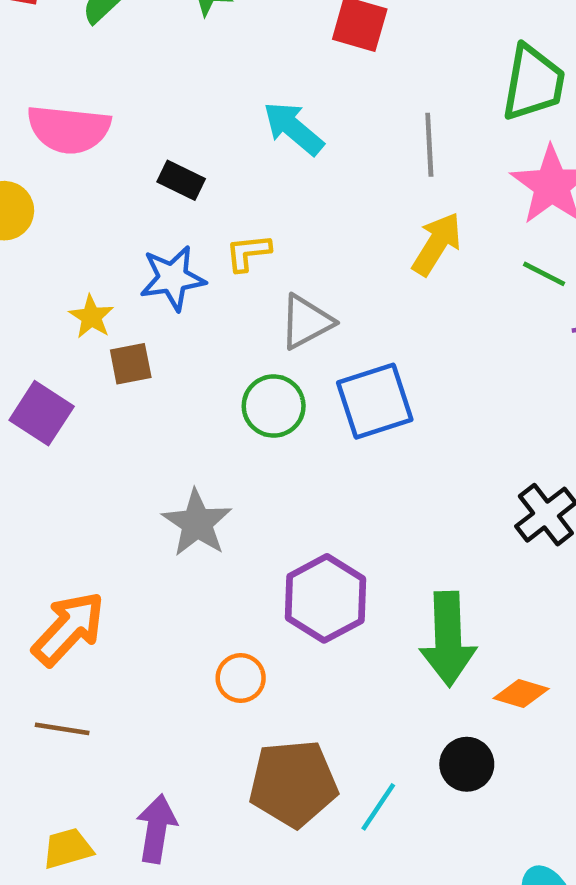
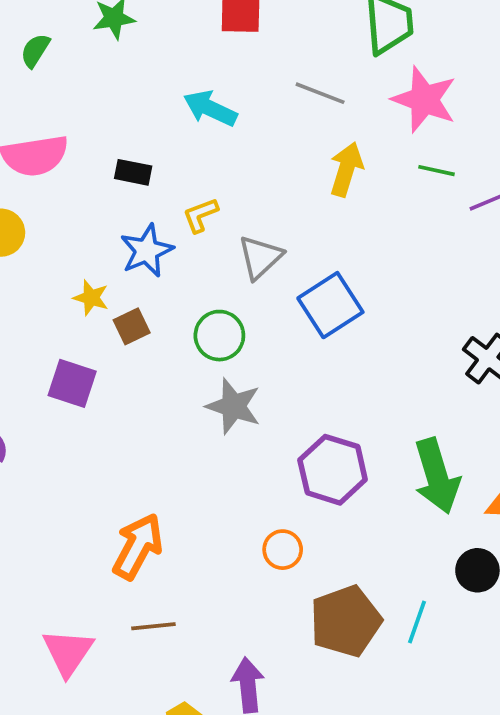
gray line: (429, 145) -> (320, 93), turned -51
green circle: (274, 406) -> (219, 336), moved
gray star: (197, 523) -> (233, 406), moved

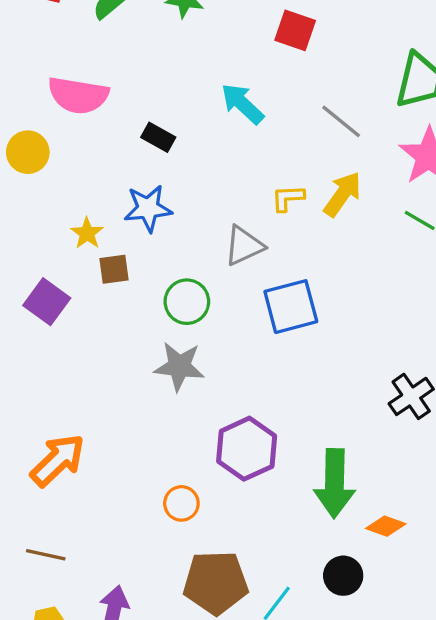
yellow L-shape: (200, 215) -> (288, 198), moved
gray star: (233, 406) -> (179, 366), turned -30
brown line: (153, 626) -> (46, 555), moved

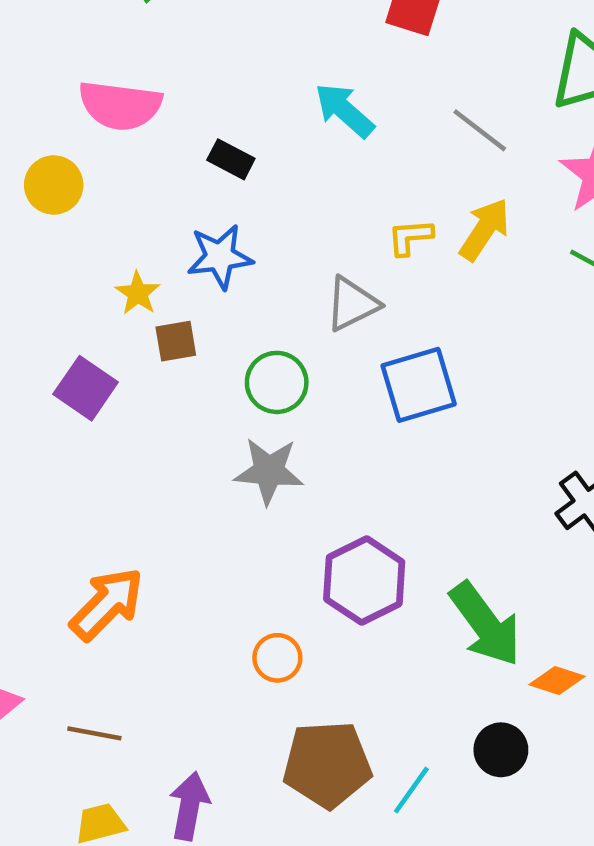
green arrow: (335, 483) -> (485, 624), turned -36

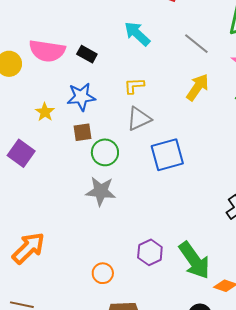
pink semicircle: (120, 105) -> (47, 51), moved
yellow L-shape: (410, 237) -> (134, 86), moved
brown square: (176, 341) -> (82, 132), moved
purple hexagon: (364, 581) -> (150, 252), moved, size x0.7

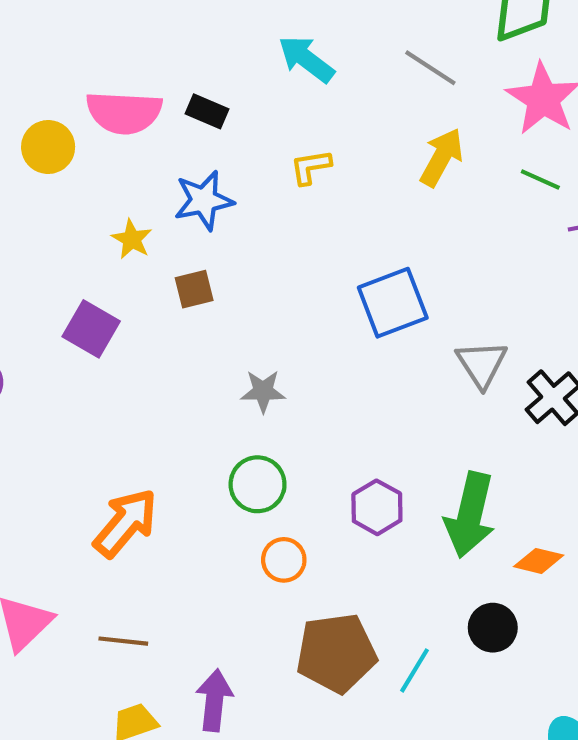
gray triangle: (139, 119) -> (482, 364), moved, turned -32
brown square: (82, 132) -> (194, 289), moved
green circle: (105, 152) -> (258, 484), moved
gray star: (101, 191) -> (263, 391), size x0.7
green arrow: (194, 260) -> (470, 515), turned 54

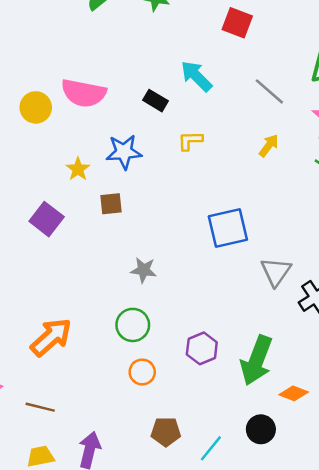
black rectangle: (207, 111) -> (156, 101), moved
yellow arrow: (442, 157) -> (269, 146), size x0.7
brown pentagon: (336, 653) -> (166, 432), size x0.6

